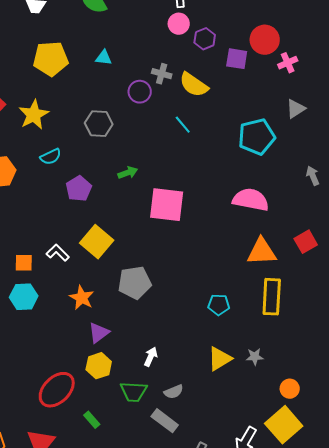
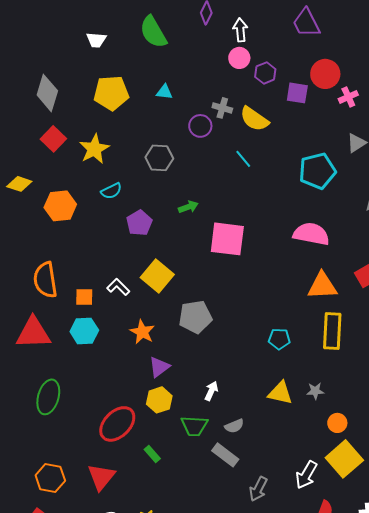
yellow triangle: (220, 359) -> (280, 393), turned 44
orange circle: (290, 389) -> (337, 423), moved

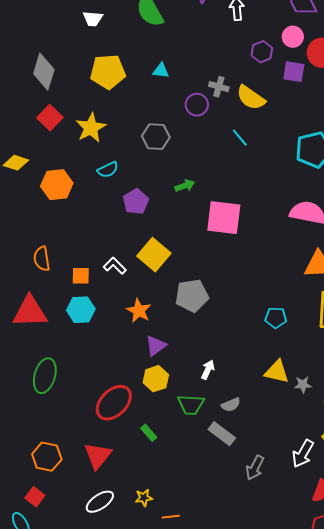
pink circle: (239, 58) -> (293, 37), moved
orange semicircle: (45, 280) -> (42, 259), size x0.7
gray star: (315, 391) -> (303, 385), moved

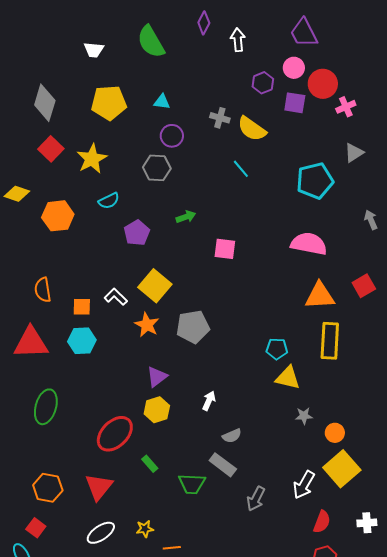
purple circle: (197, 105) -> (172, 136), moved
pink square: (224, 218) -> (225, 249), size x0.6
orange star: (139, 311) -> (147, 325), moved
yellow triangle: (277, 372) -> (288, 378), moved
green trapezoid: (191, 405) -> (192, 484), moved

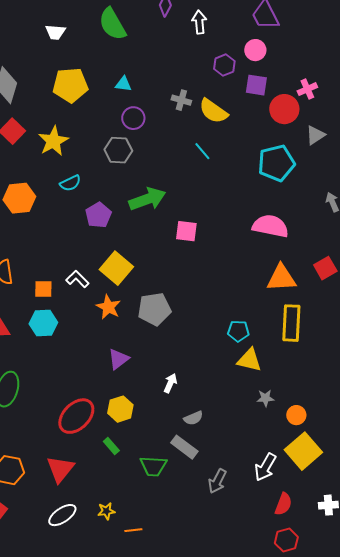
red circle: (323, 84) -> (284, 109), moved
green arrow: (186, 217) -> (147, 199), size x1.8
yellow hexagon: (157, 410) -> (120, 409), moved

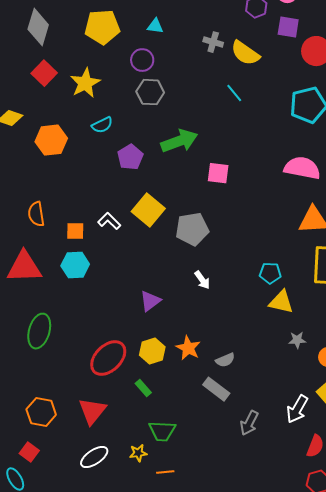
purple circle: (133, 118) -> (142, 60), moved
orange star: (108, 307) -> (188, 348), moved
gray pentagon: (154, 309) -> (192, 229), moved
white arrow: (170, 383) -> (202, 280), moved, turned 120
green trapezoid: (153, 466) -> (162, 431), moved

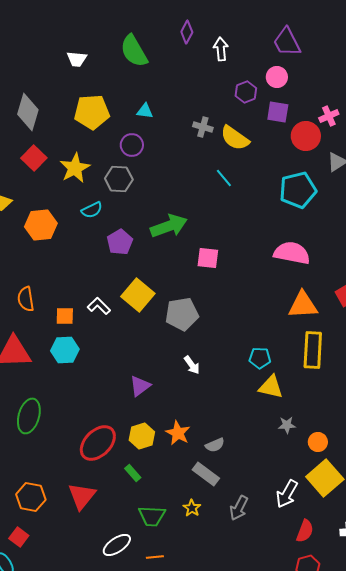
gray hexagon: (150, 92) -> (119, 179), moved
yellow star: (138, 453) -> (192, 508), moved, turned -30
white ellipse: (94, 457) -> (117, 545), moved

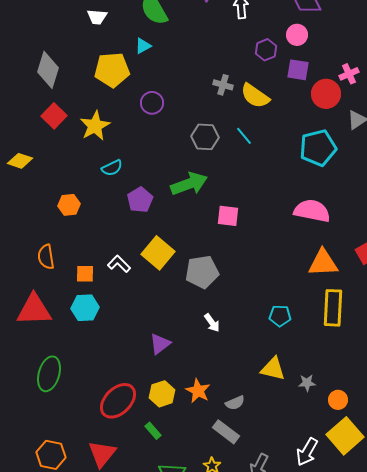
cyan triangle: (145, 111) -> (143, 46), moved, turned -36
gray hexagon: (119, 179) -> (205, 137), moved
orange hexagon: (41, 225) -> (69, 205), moved, size x0.7
yellow triangle: (271, 387) -> (273, 369), moved

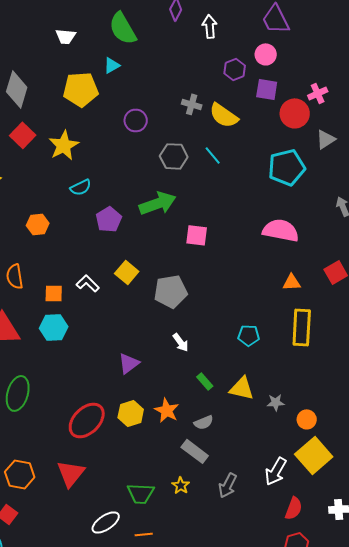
purple circle: (152, 103) -> (136, 120), moved
yellow square: (158, 253) -> (127, 272), size x0.7
orange triangle: (323, 263) -> (292, 282), size x0.6
green rectangle: (153, 431) -> (205, 381), moved

